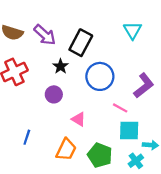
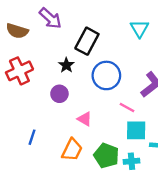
purple arrow: (45, 35) -> (50, 18), moved
cyan cross: (136, 161) -> (132, 161), moved, turned 32

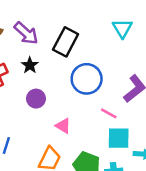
purple arrow: (50, 18) -> (26, 33), moved
black star: (66, 65) -> (30, 65), moved

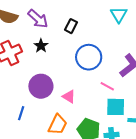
black rectangle: (66, 42) -> (71, 26), size x0.6
purple circle: (36, 99) -> (41, 86), moved, size x1.5

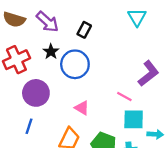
blue circle: (89, 57) -> (75, 64), moved
purple circle: (41, 86) -> (36, 93), moved

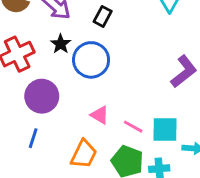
pink line: (124, 96) -> (133, 127), moved

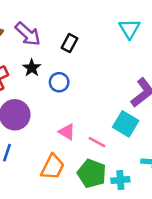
blue circle: (91, 60) -> (59, 82), size x0.6
cyan square: (165, 129) -> (126, 124), moved, turned 30

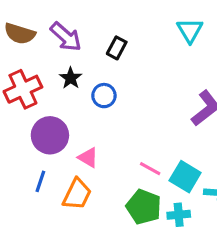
cyan square: (126, 124) -> (185, 177), moved
pink triangle: (67, 132) -> (88, 158), moved
orange trapezoid: (53, 167) -> (77, 194), moved

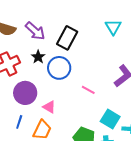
black rectangle: (117, 48) -> (67, 38), size x1.6
blue circle: (104, 96) -> (59, 68), size x1.5
pink line: (150, 169) -> (88, 90), moved

